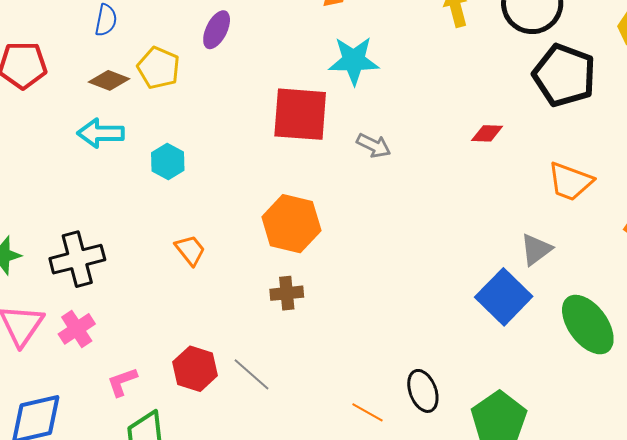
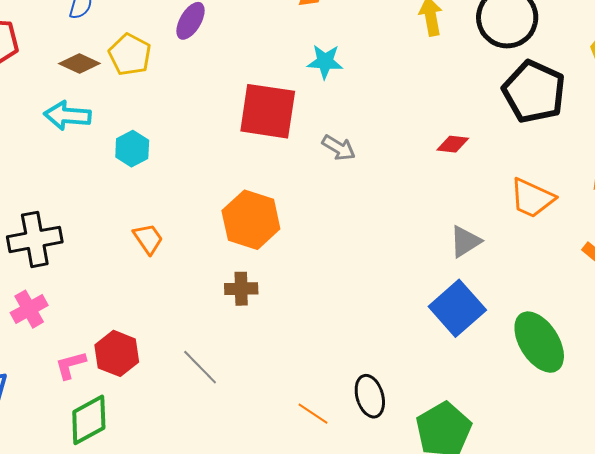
cyan star: (354, 61) -> (325, 62), size x0.7
gray triangle: (536, 249) -> (465, 241), moved
red hexagon: (195, 369) -> (117, 353), moved

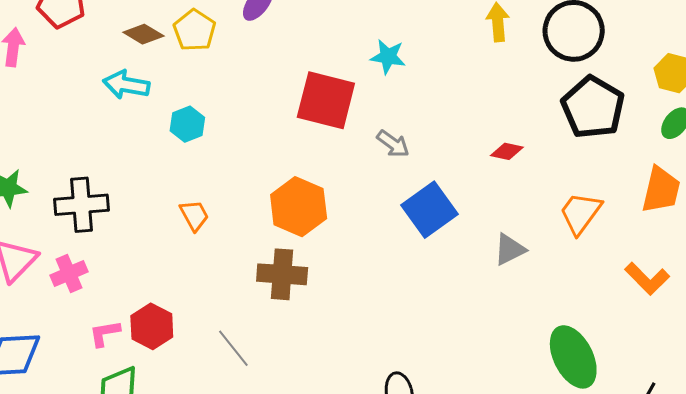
orange trapezoid: (532, 198) -> (580, 213), turned 96
brown cross: (241, 289) -> (282, 274), size x1.5
blue square: (457, 308) -> (430, 210), moved

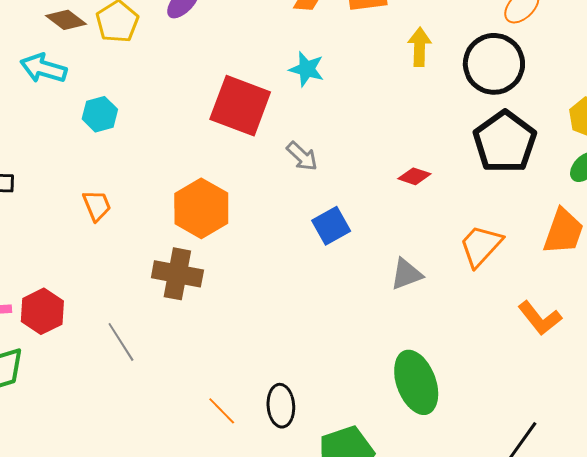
blue square: (430, 210) -> (331, 226), size x0.7
green ellipse: (573, 357) -> (416, 382), moved

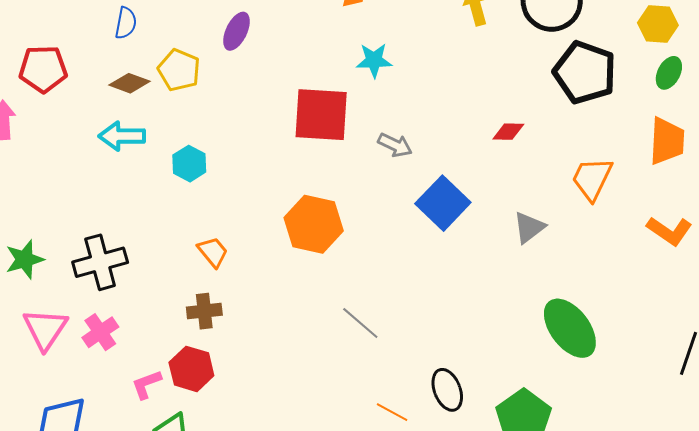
blue square: (331, 226) -> (443, 203), size x1.4
brown cross: (177, 274) -> (204, 311), moved, size x0.7
gray line: (121, 342) -> (360, 323), moved

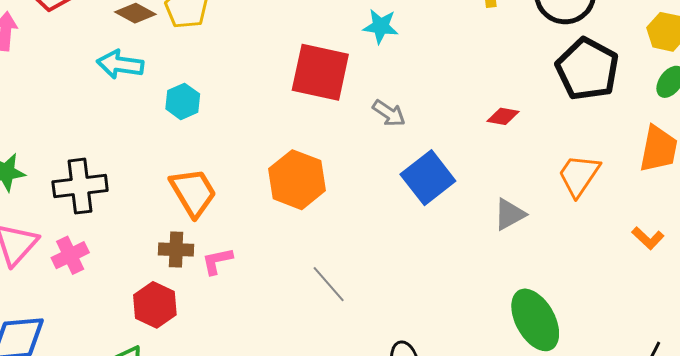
orange L-shape: (669, 231) -> (648, 238), size x0.7
orange trapezoid: (213, 252) -> (193, 192), size x1.6
pink L-shape: (146, 384) -> (217, 261), moved

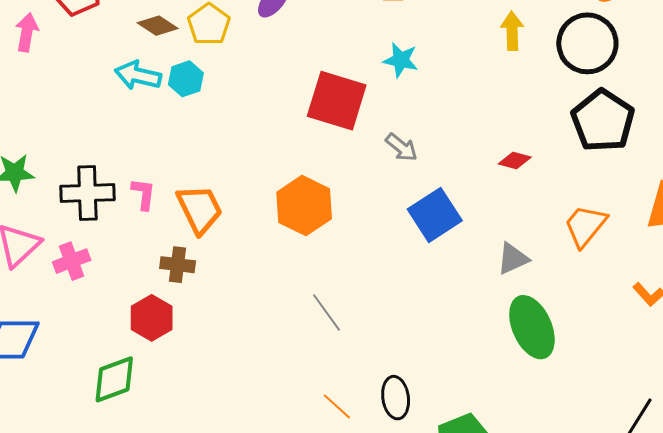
cyan hexagon: (183, 101) -> (186, 79), moved
pink L-shape: (217, 261) -> (144, 194), moved, turned 104
green ellipse: (535, 320) -> (532, 327), moved

